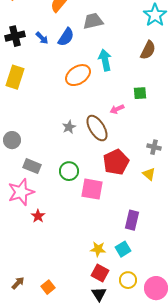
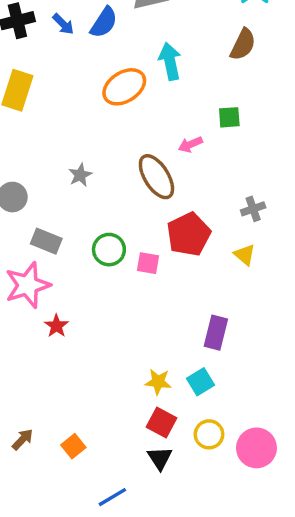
gray star: (69, 127) -> (80, 175), moved
gray cross: (154, 147) -> (253, 209), turned -32
pink square: (92, 189) -> (148, 263), moved, size x0.6

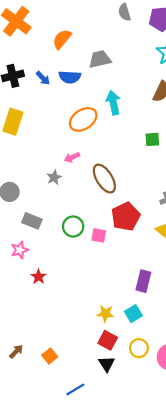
blue semicircle: (104, 22) -> (70, 77), turned 60
pink arrow: (190, 144) -> (72, 157), moved
pink star: (28, 285) -> (20, 250), size x0.6

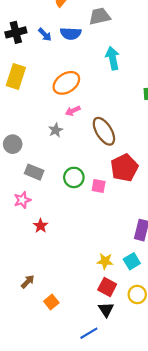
orange ellipse: (83, 119) -> (66, 83), moved
brown arrow: (16, 351) -> (28, 282), moved
blue line: (75, 389) -> (89, 333), moved

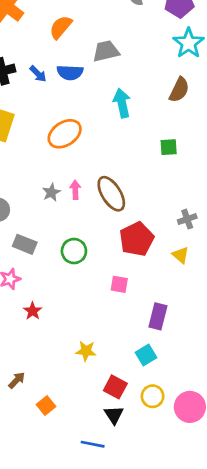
pink arrow: (73, 111) -> (75, 190), moved, turned 112
pink square: (99, 186) -> (119, 284), moved
yellow star: (105, 261) -> (86, 351), moved
blue line: (89, 333) -> (93, 444), turned 42

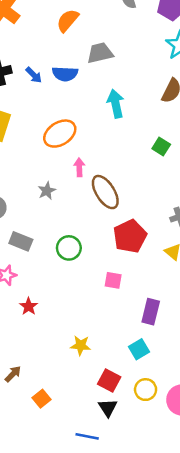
orange semicircle: (61, 27) -> (68, 21), moved
green square: (169, 147) -> (161, 147), turned 36
pink arrow: (75, 190) -> (79, 167), moved

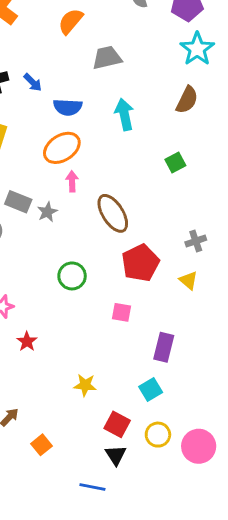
blue semicircle: (65, 74) -> (68, 107), moved
green square: (161, 147) -> (175, 162), turned 30
pink arrow: (79, 167) -> (72, 181), moved
gray rectangle: (21, 241) -> (18, 202), moved

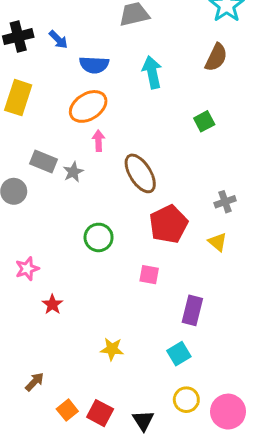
red square: (117, 424) -> (100, 413), moved

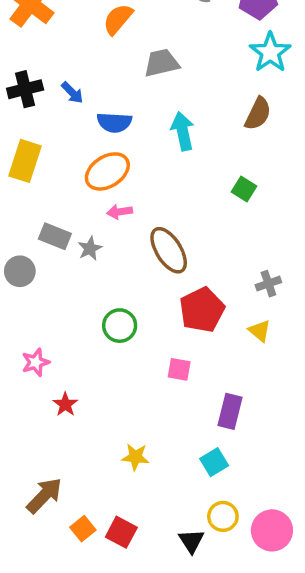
green square: (204, 121) -> (244, 189), turned -30
pink arrow: (99, 141) -> (120, 212), turned -96
brown arrow: (35, 382) -> (44, 495), size x1.6
black triangle: (143, 420) -> (191, 541), moved

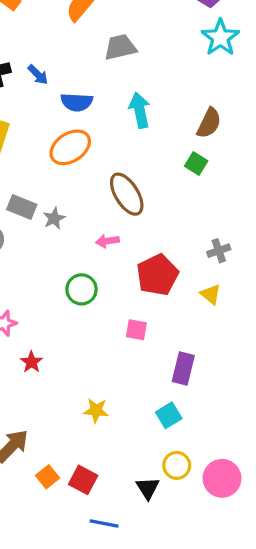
brown semicircle: (258, 114) -> (209, 123), moved
pink arrow: (120, 212) -> (107, 241), moved
brown ellipse: (169, 250) -> (127, 194), moved

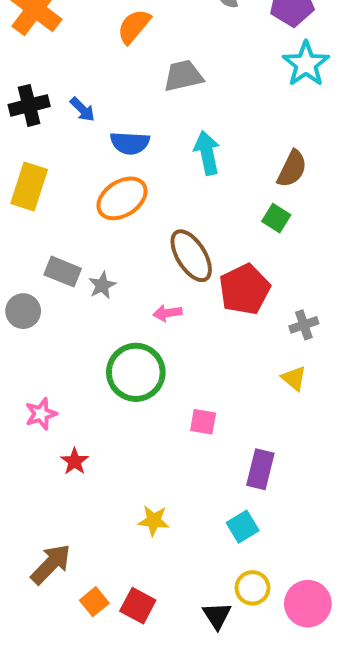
red pentagon: (157, 275) -> (245, 289), moved
green circle: (81, 289) -> (136, 372), size x1.5

